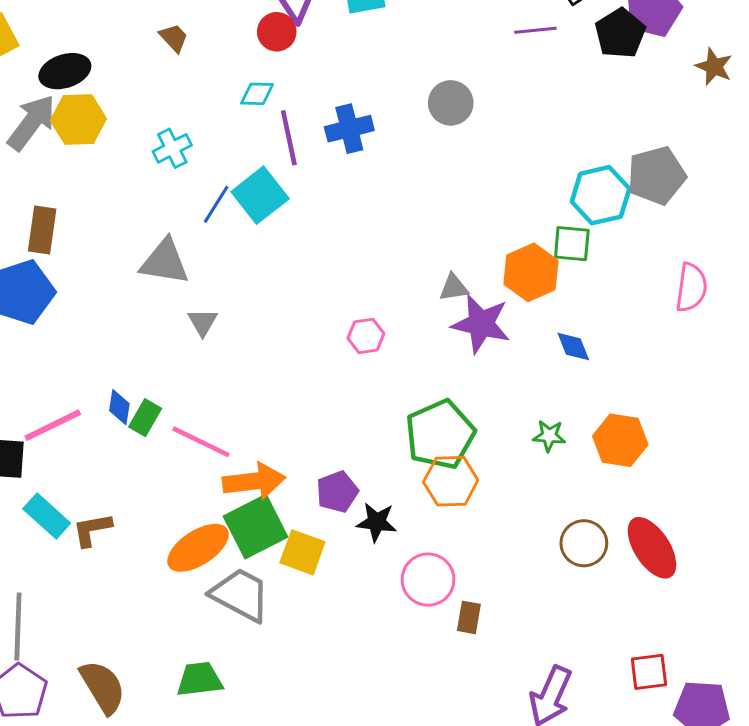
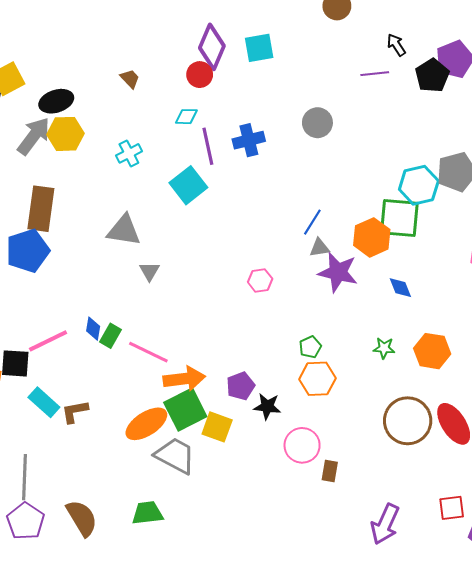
blue line: (216, 204) -> (312, 222), moved
brown rectangle: (42, 230) -> (41, 209), size x1.4
green square: (572, 244) -> (399, 218), size x1.6
green pentagon: (440, 434) -> (310, 347), size x0.5
brown circle: (584, 543) -> (408, 421), size x1.5

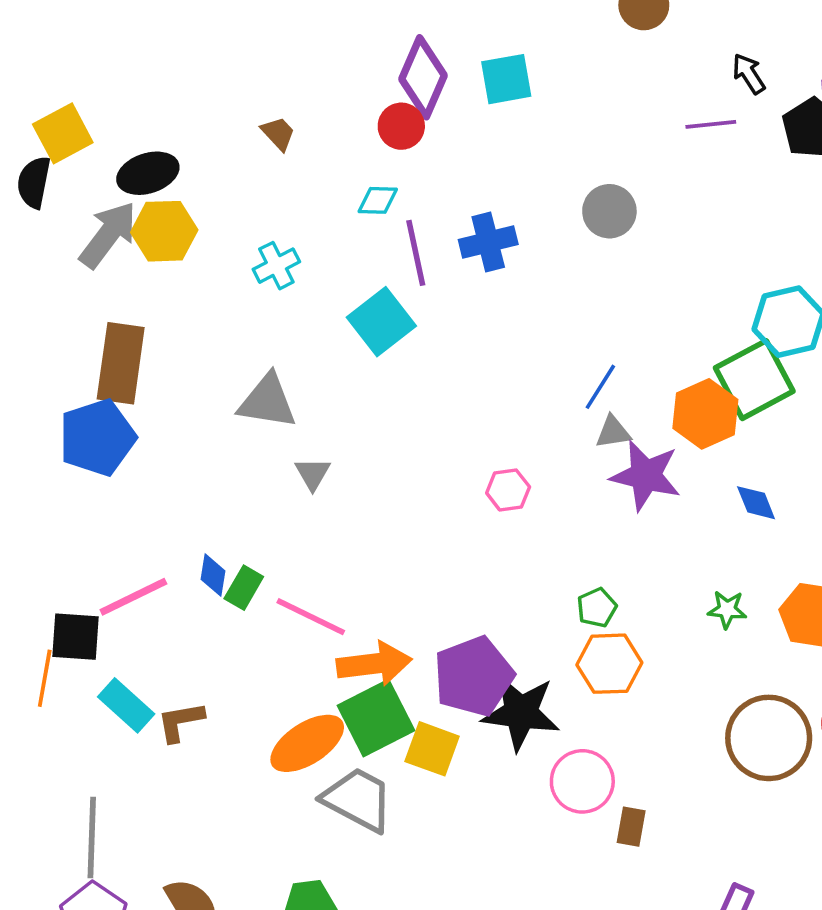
green square: (399, 218) -> (754, 380), turned -33
purple pentagon: (241, 386) -> (474, 676), size x1.6
black star: (267, 406) -> (521, 713), size x1.6

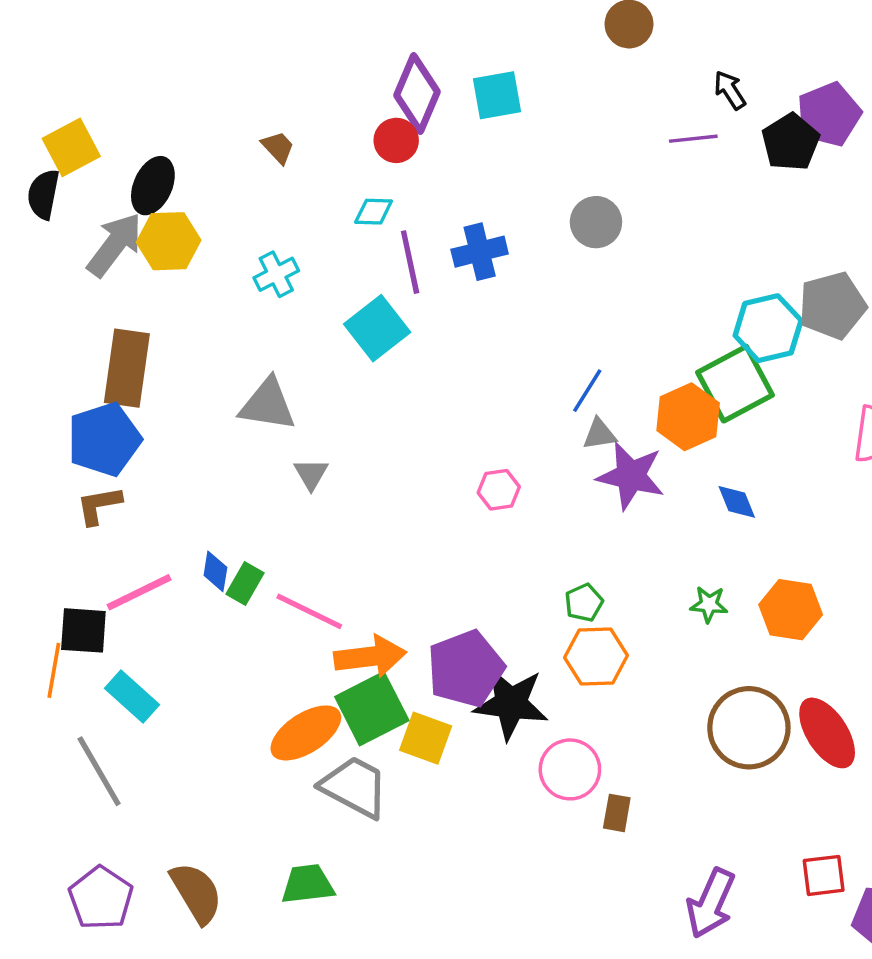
black ellipse: (148, 173) -> (153, 186), turned -48
brown L-shape: (180, 722) -> (99, 505), moved
gray line: (92, 837) -> (99, 771), moved, turned -32

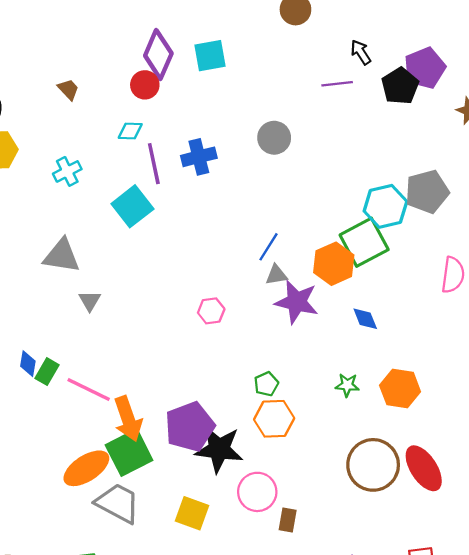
orange arrow: (370, 657) -> (128, 419), turned 78
yellow square: (426, 738) -> (192, 513), moved

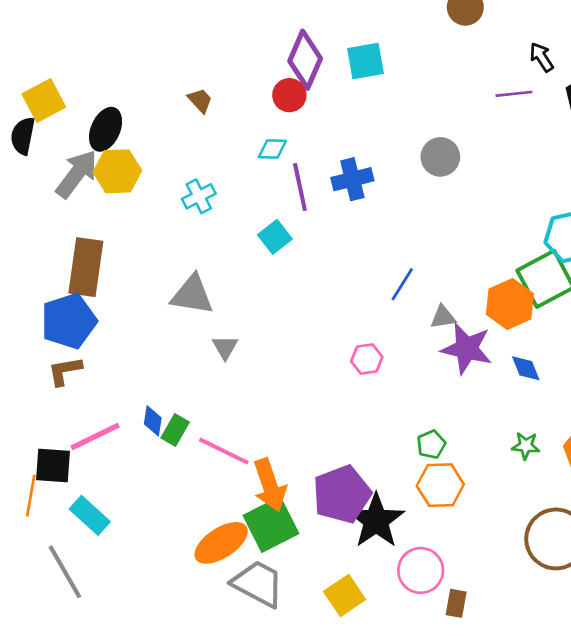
cyan square: (132, 206) -> (275, 237), size x0.7
blue line: (269, 247) -> (402, 284), moved
blue diamond: (365, 319) -> (526, 368), moved
black star: (219, 449) -> (376, 521), turned 30
yellow square: (192, 513) -> (345, 595), turned 36

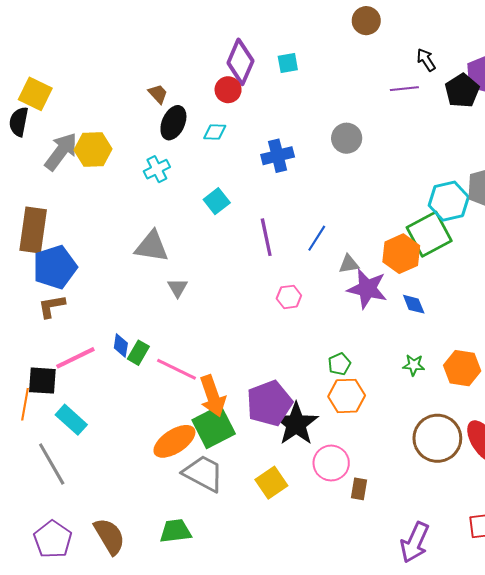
cyan square: (366, 61) -> (288, 63), size x0.7
yellow square: (44, 100) -> (35, 94), turned -36
black ellipse: (106, 129) -> (173, 123), moved
purple line: (300, 187) -> (266, 237), moved
brown rectangle: (86, 267) -> (33, 230), moved

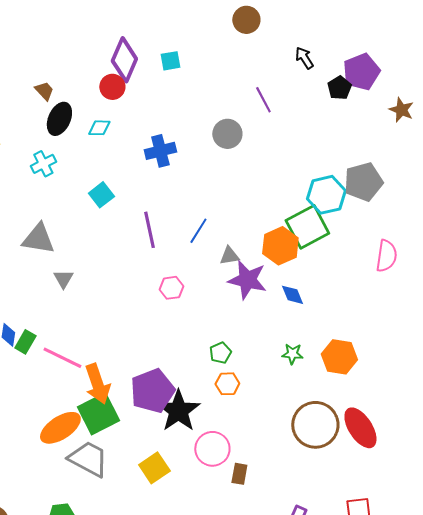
purple line: (404, 89) -> (263, 100), moved, turned 68
black pentagon: (462, 91) -> (339, 88), size x0.7
orange hexagon: (347, 396) -> (227, 384), size x0.7

